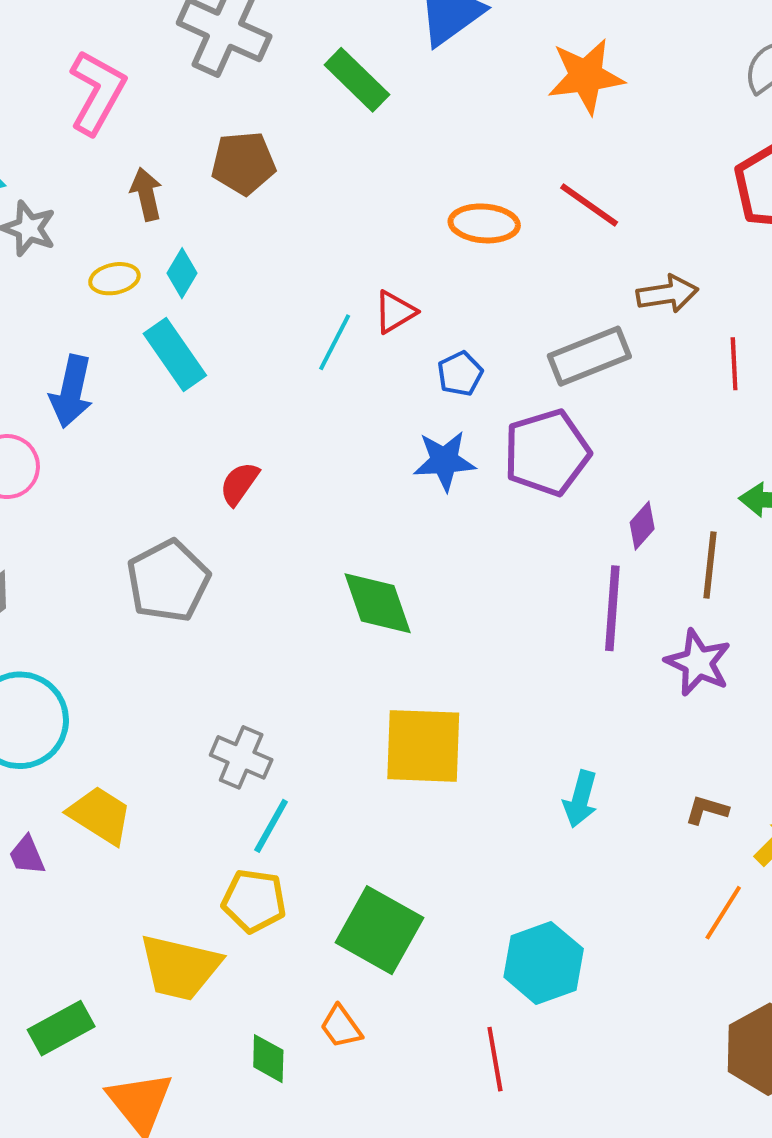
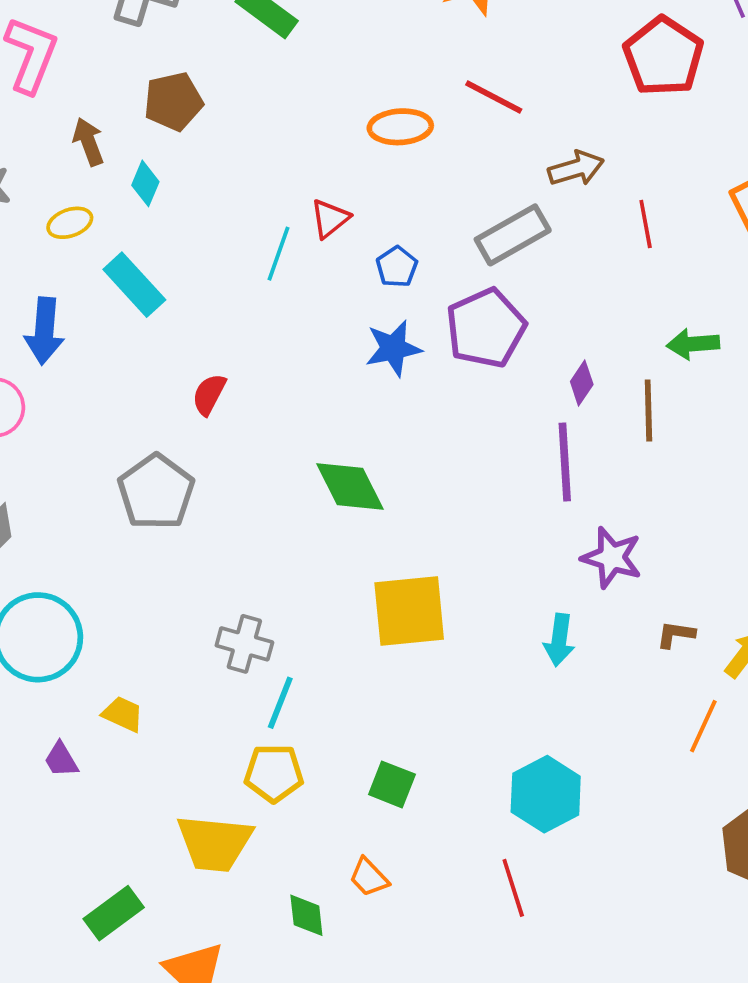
cyan diamond: (182, 273) -> (145, 183), moved
purple star: (698, 663) -> (612, 558), moved
yellow trapezoid: (100, 815) -> (123, 714), size x0.7
green square: (379, 930) -> (392, 784), size x0.6

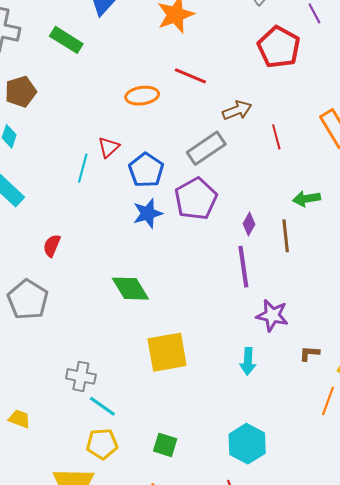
blue pentagon: (397, 267) -> (146, 170), size x1.6
cyan line: (280, 703) -> (102, 406), turned -72

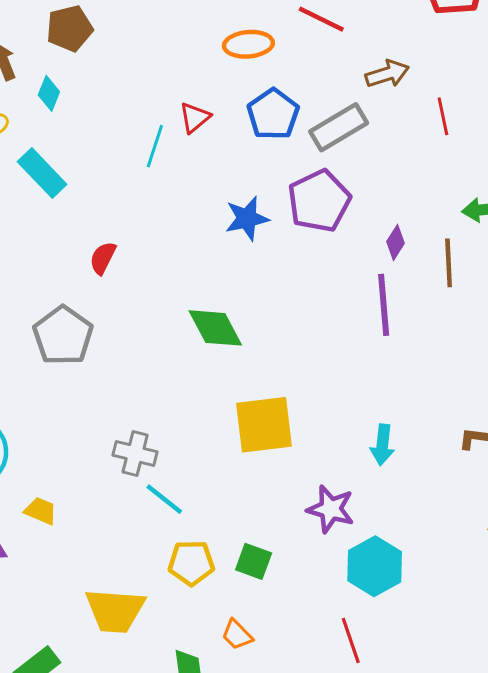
blue pentagon: (146, 170) -> (273, 114), moved
purple star: (272, 315) -> (331, 509), moved
yellow pentagon: (102, 444) -> (191, 563), moved

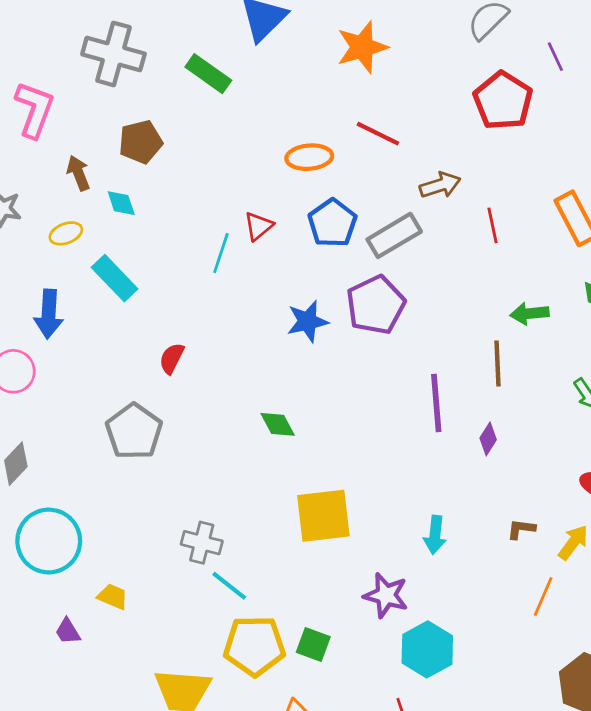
cyan diamond: (49, 93) -> (121, 203), turned -40
purple diamond: (396, 242) -> (488, 439), moved
green diamond: (215, 328) -> (278, 424), size x0.7
yellow pentagon: (191, 563) -> (254, 646), size x1.4

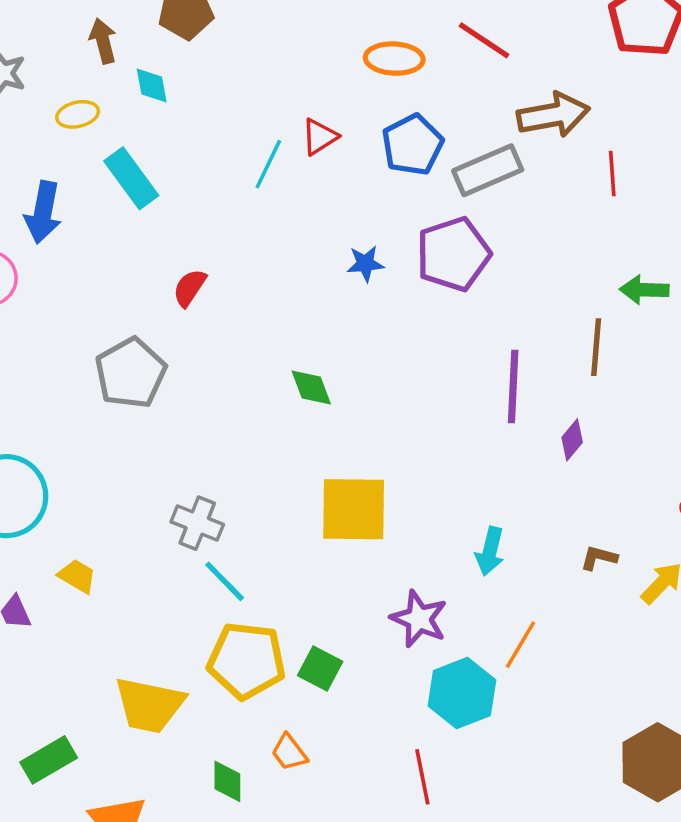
brown arrow: (440, 185) -> (553, 115), size x1.4
blue star: (307, 321) -> (365, 264), size x0.7
orange line: (543, 596) -> (520, 645), moved

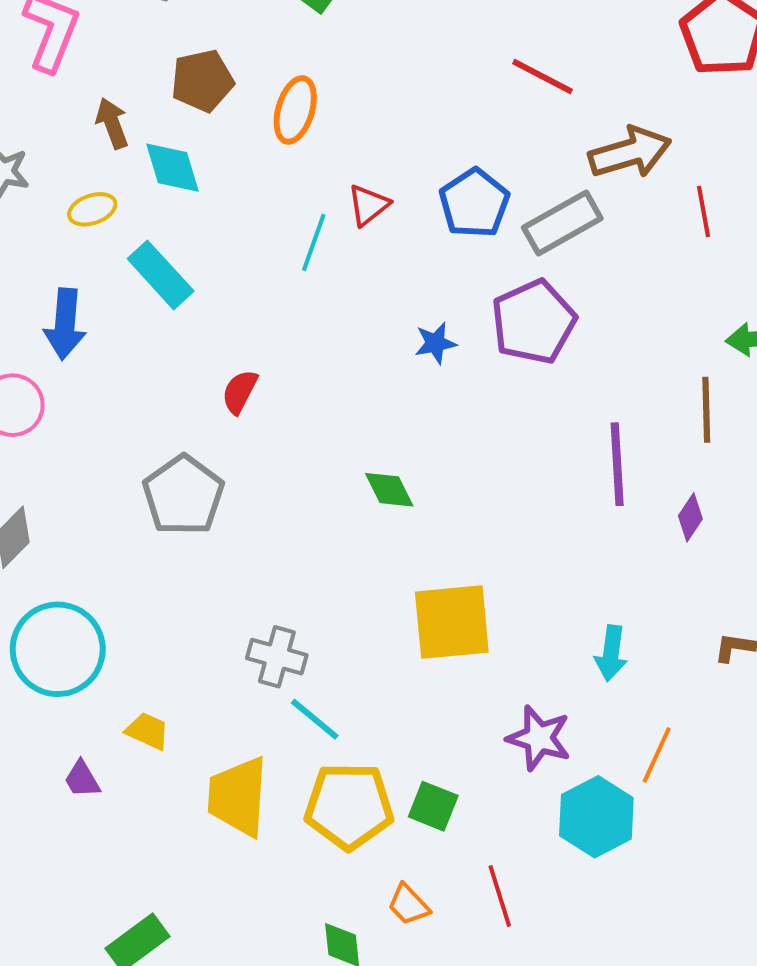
orange ellipse: (394, 59) -> (295, 110), moved, turned -70
cyan diamond: (152, 85) -> (172, 168), size x1.4
yellow trapezoid: (149, 705) -> (238, 797), moved, turned 88
red line: (422, 777) -> (500, 896), moved

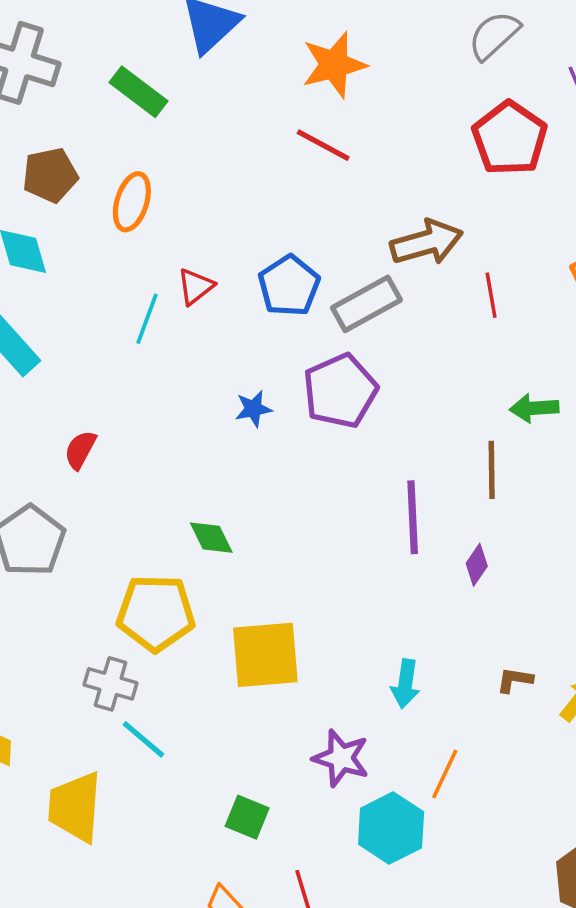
red line: (542, 77) -> (323, 145), moved
yellow pentagon: (349, 806) -> (156, 613), moved

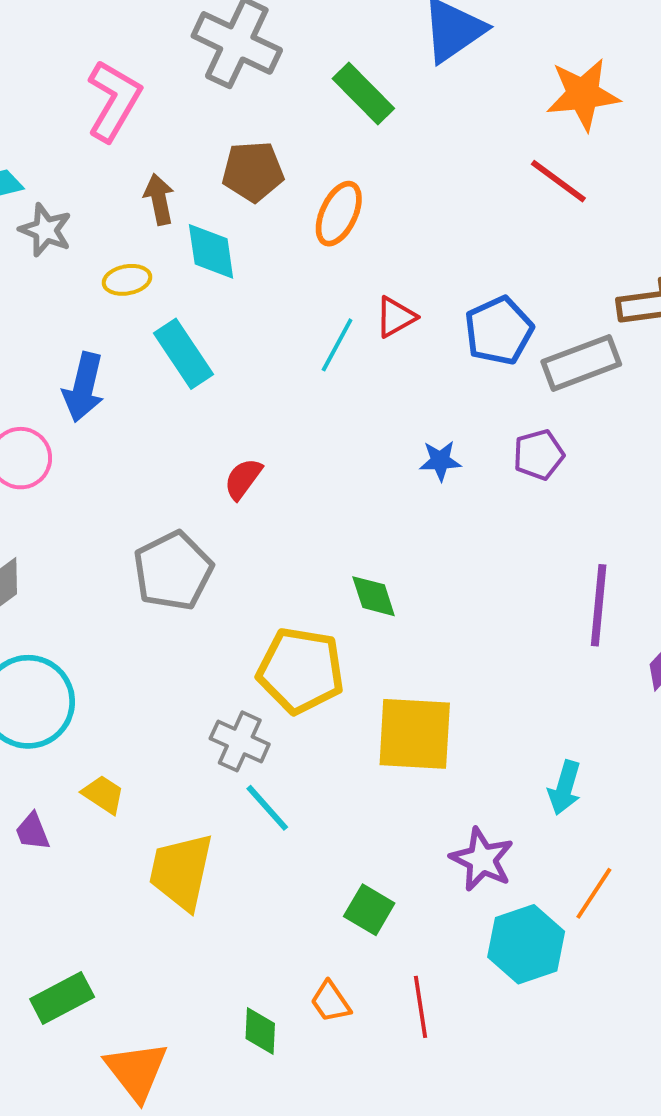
purple pentagon: (340, 391) -> (539, 455), size x0.6

